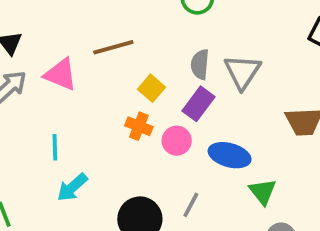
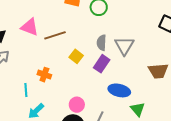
pink triangle: (61, 74) -> (30, 27), moved
orange cross: (139, 126) -> (44, 75), moved
pink circle: (177, 141) -> (77, 105), moved

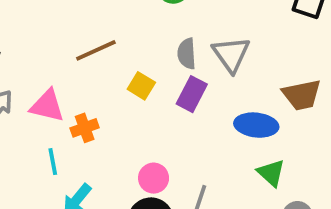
pink triangle: (30, 27) -> (47, 106), moved
orange cross: (44, 75) -> (85, 128), turned -32
blue ellipse: (119, 90) -> (256, 125), moved

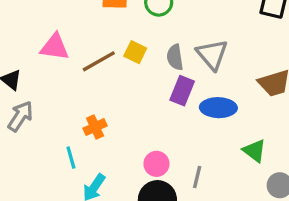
yellow square: (141, 86) -> (135, 52), moved
pink triangle: (47, 106) -> (55, 47), moved
blue ellipse: (256, 125) -> (218, 108), moved

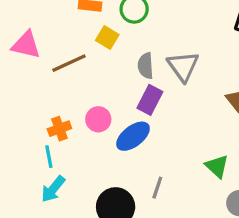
yellow square: (135, 52) -> (107, 38), moved
blue ellipse: (218, 108) -> (133, 136), moved, turned -44
cyan line: (71, 158) -> (49, 157), moved
pink circle: (156, 164) -> (98, 119), moved

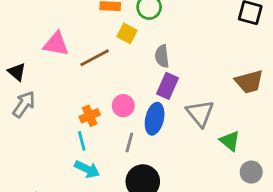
gray triangle: (183, 66) -> (200, 113), moved
blue ellipse: (133, 136) -> (155, 119), turned -36
gray line: (157, 188) -> (129, 142), moved
cyan arrow: (53, 189) -> (87, 169), turned -100

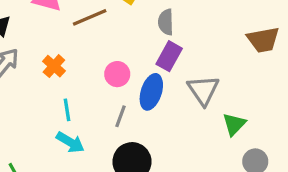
brown trapezoid: (249, 82) -> (263, 40), moved
orange cross: (90, 116) -> (54, 66), moved, turned -30
green triangle: (230, 141) -> (234, 124), turned 30

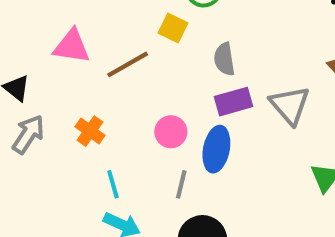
purple rectangle: (169, 56) -> (234, 102), turned 52
gray triangle: (203, 90) -> (290, 105), moved

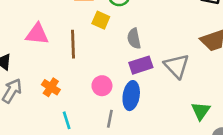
brown line: (128, 64) -> (73, 44), turned -60

